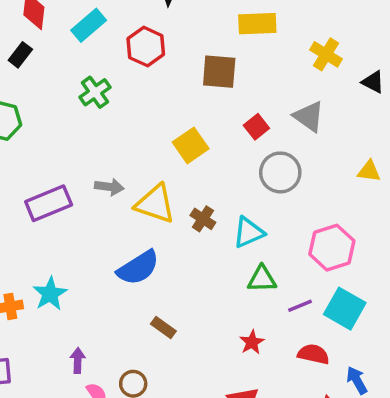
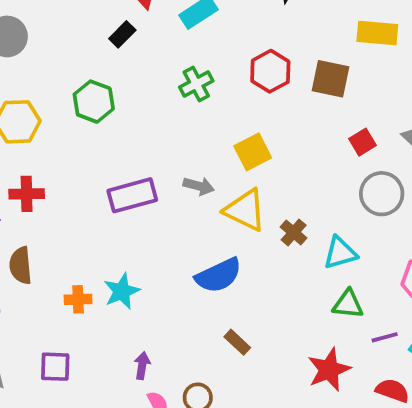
red hexagon: (146, 47) -> (270, 71), moved
yellow square: (191, 145) -> (253, 152), moved
red star: (252, 342) -> (329, 370), size x1.6

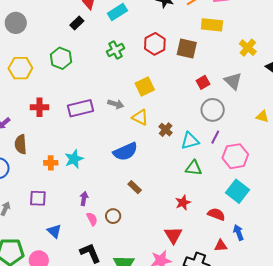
red cross: (27, 194) -> (40, 107), moved
yellow triangle: (245, 210) -> (140, 117), size x0.7
purple line: (385, 337) -> (215, 137), moved, turned -48
red star: (329, 370) -> (183, 203), size x0.7

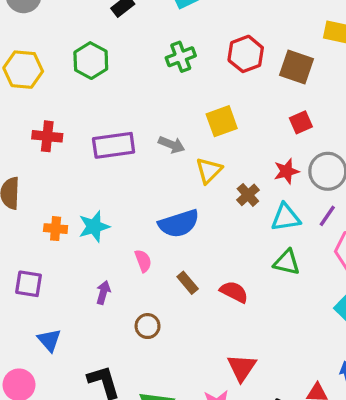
red square: (203, 82) -> (301, 122), moved
yellow triangle: (140, 117) -> (209, 170), turned 42
red star: (183, 203) -> (286, 171), moved
red semicircle: (216, 214) -> (234, 292), moved
pink semicircle: (92, 219) -> (143, 261), moved

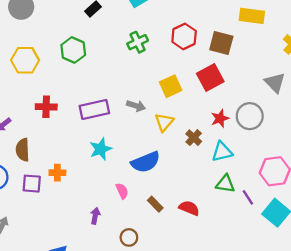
red square: (301, 122) -> (210, 78), moved, size x1.6
purple line: (327, 216) -> (248, 197), moved, turned -63
cyan star: (94, 226) -> (101, 149), moved
purple square: (29, 284) -> (32, 184), moved

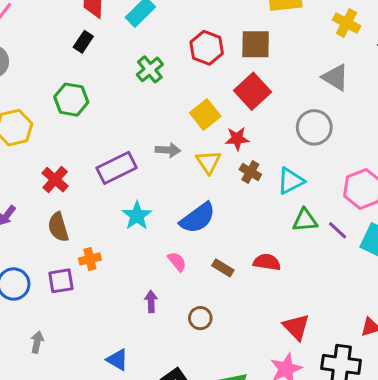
red cross: (46, 107) -> (55, 180), turned -36
red star: (220, 118) -> (237, 139), moved, turned 30
brown semicircle: (23, 150) -> (58, 227), moved

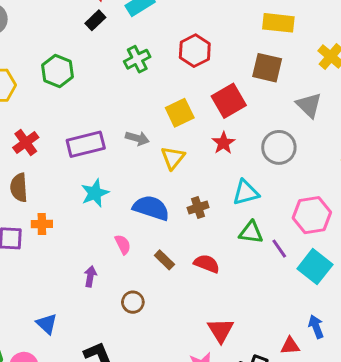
black rectangle: (83, 42) -> (95, 20), moved
brown square: (256, 44) -> (267, 68), moved
red star: (237, 139) -> (223, 143), moved, turned 30
brown cross: (250, 172) -> (198, 207), moved, turned 30
blue semicircle: (198, 218) -> (151, 208), turned -138

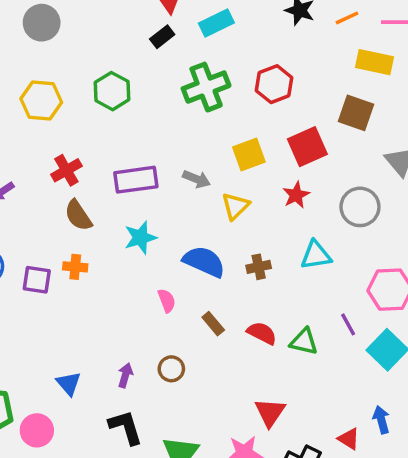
green cross: (137, 59) -> (206, 87), size x1.5
brown semicircle: (19, 188) -> (78, 215), moved, turned -36
green triangle: (251, 232) -> (304, 342), moved
purple arrow: (90, 276) -> (125, 375), moved
red triangle: (290, 346) -> (349, 439), turned 30

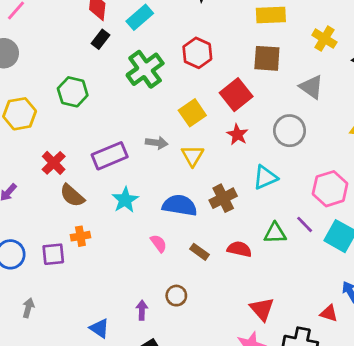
brown cross: (259, 267) -> (223, 198), size x1.4
green triangle: (304, 342) -> (275, 233), moved

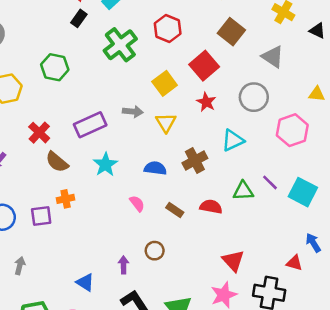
brown square: (267, 58) -> (231, 32), turned 36
pink hexagon: (330, 189) -> (292, 130), moved
blue semicircle: (180, 205) -> (155, 168), size x0.7

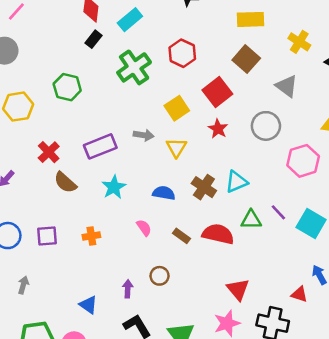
cyan triangle: (233, 140) -> (236, 182), moved
brown cross: (195, 161) -> (204, 187), turned -30
orange cross: (66, 199) -> (91, 236), moved
red semicircle: (211, 207) -> (218, 234), size x1.4

